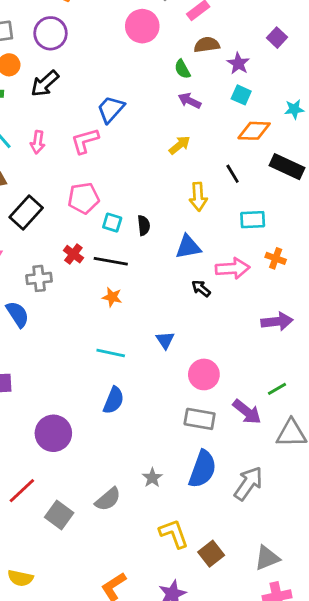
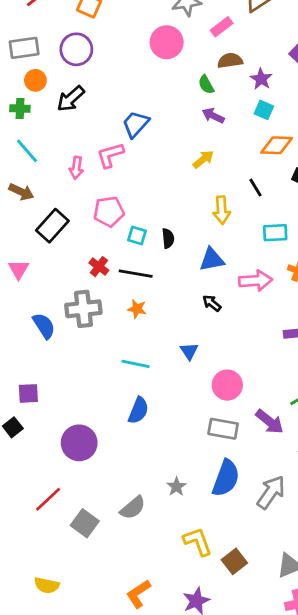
pink arrow: (38, 142) -> (76, 168), moved
gray cross: (39, 278) -> (83, 309), moved, size x1.4
black arrow: (201, 288) -> (212, 303), moved

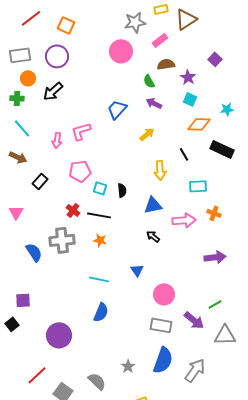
blue trapezoid: (136, 124) -> (117, 109), moved
black rectangle: (52, 226) -> (40, 181), size x0.7
gray semicircle: (133, 508) -> (97, 381), turned -96

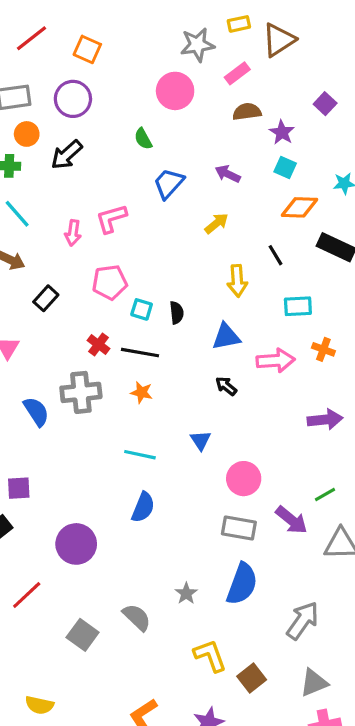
green semicircle: (149, 81) -> (143, 139), moved
gray arrow: (195, 370) -> (303, 621), moved
red line: (37, 375) -> (27, 595), moved

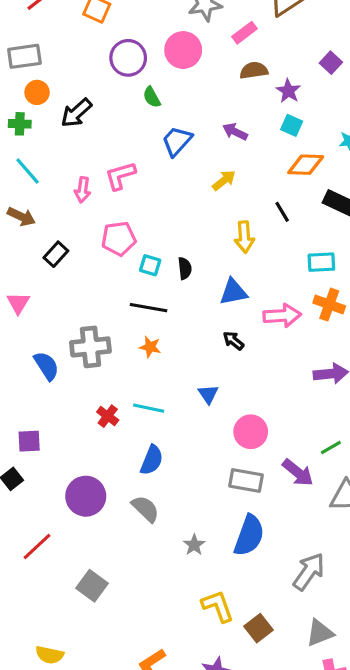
purple circle: (73, 99) -> (128, 58), moved
cyan rectangle: (298, 306) -> (321, 262), moved
red cross: (98, 345) -> (108, 416), moved
orange cross: (323, 349) -> (329, 305), size x1.4
gray semicircle: (137, 617) -> (145, 509), moved

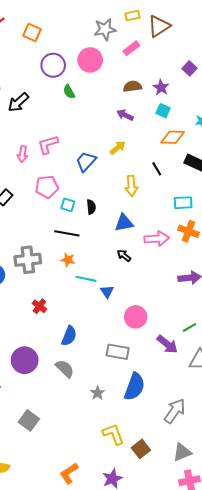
brown semicircle: (254, 70) -> (132, 86), moved
blue trapezoid: (177, 141) -> (86, 161), moved
cyan line: (149, 408) -> (86, 279), moved
gray rectangle: (246, 480) -> (118, 352), moved

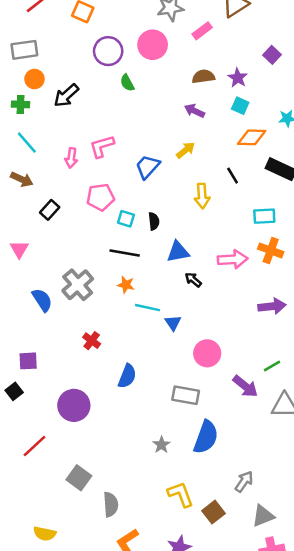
blue triangle: (124, 223) -> (178, 252), moved
gray cross: (28, 260) -> (78, 285), turned -35
gray semicircle: (65, 369) -> (111, 504), moved, turned 42
gray arrow: (175, 411) -> (244, 482), moved, size x0.7

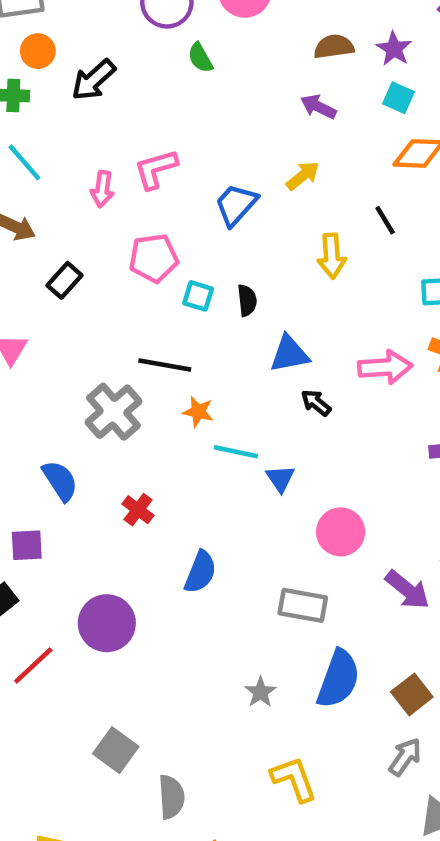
black line: (125, 253) -> (165, 365), moved
blue semicircle: (42, 300) -> (60, 481), moved
red line: (34, 446) -> (33, 666), moved
brown square: (214, 512) -> (412, 694), moved

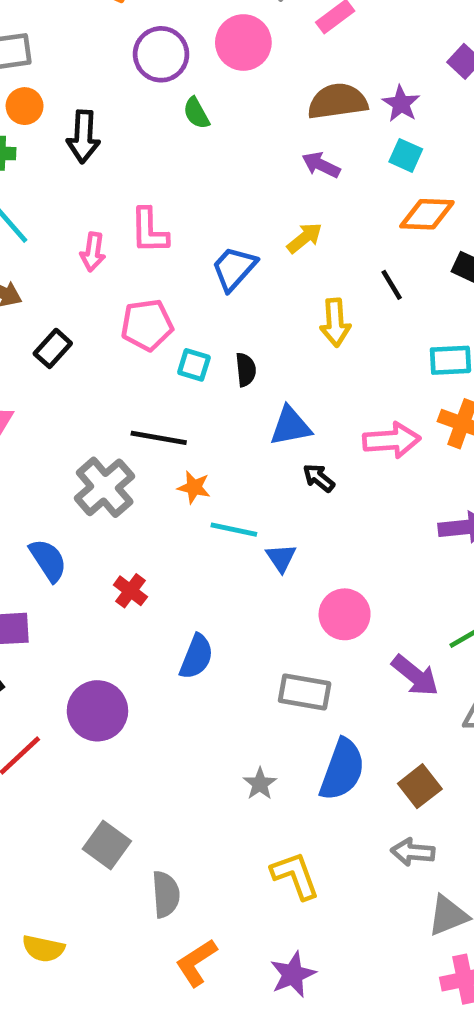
brown semicircle: (334, 47) -> (338, 101), size x1.4
black arrow: (93, 80) -> (83, 137), turned -45
pink L-shape: (156, 169) -> (149, 231), turned -75
gray arrow: (405, 757) -> (413, 852), turned -120

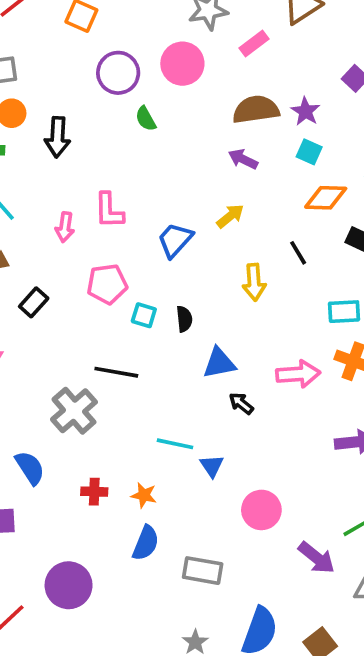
orange star: (194, 487) -> (144, 495), moved
red cross: (130, 591) -> (94, 492), turned -35
gray rectangle: (305, 692) -> (203, 571), moved

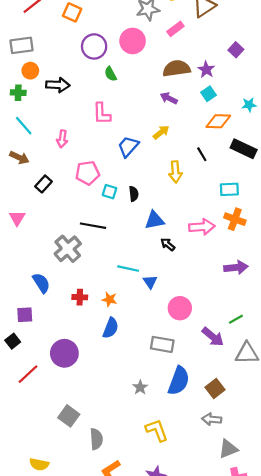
black arrow: (58, 137) -> (58, 85), turned -90
cyan square: (309, 152) -> (208, 94), turned 32
pink L-shape: (109, 211) -> (102, 114), moved
gray rectangle: (203, 571) -> (162, 344), moved

